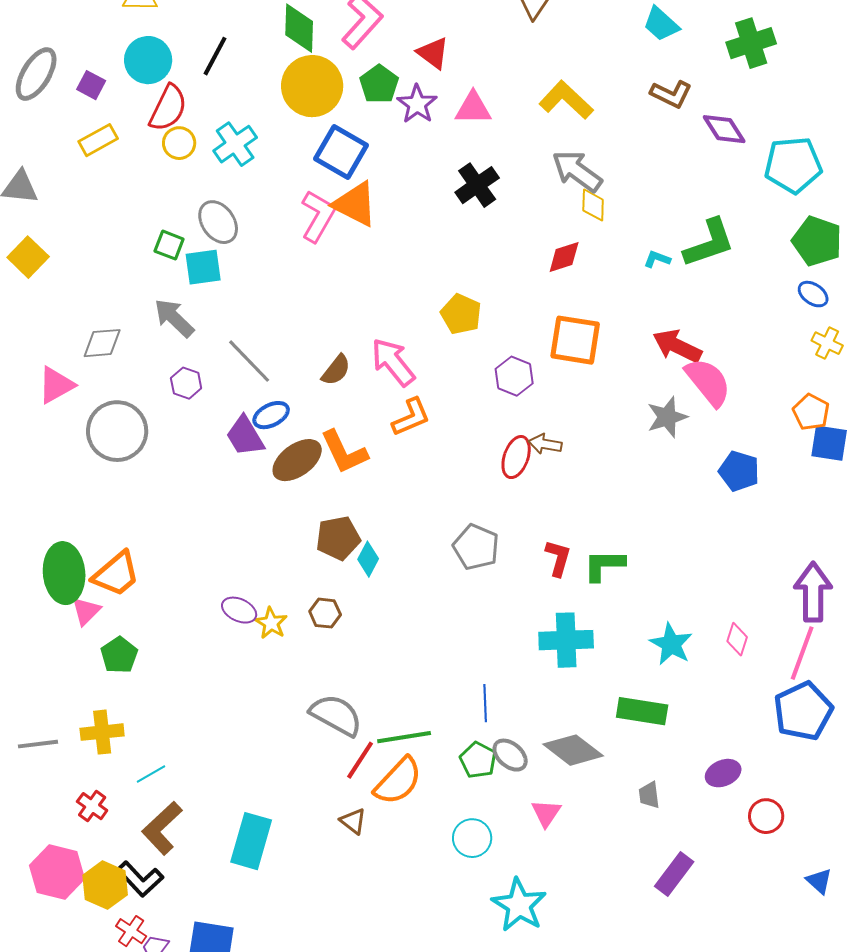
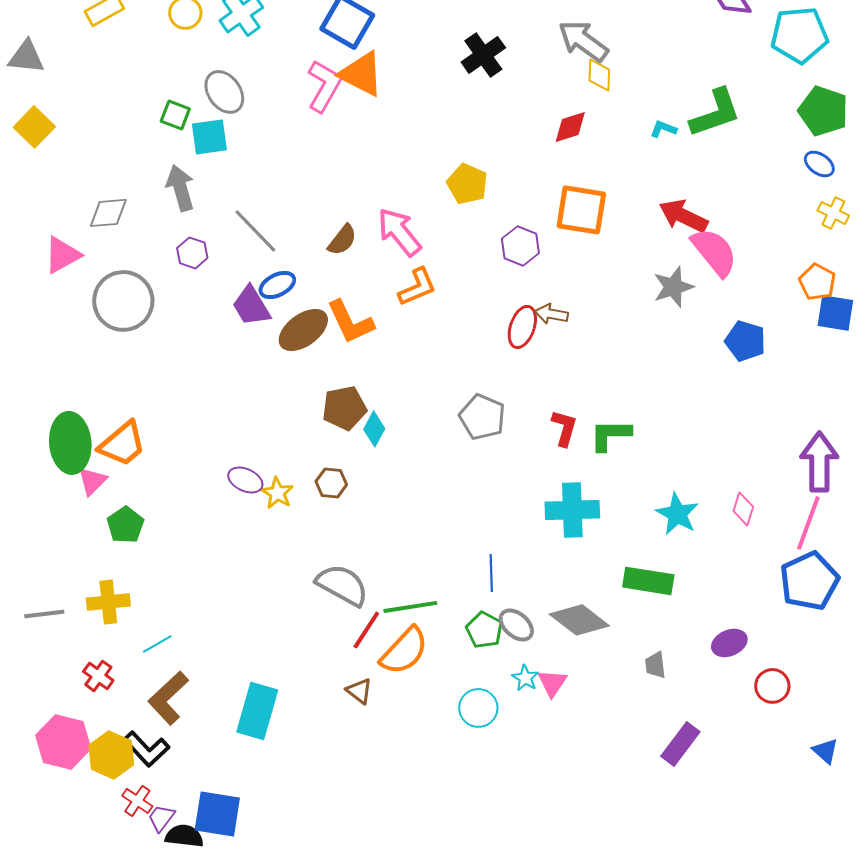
gray arrow: (174, 318) -> (180, 188), turned 30
cyan star: (519, 905) -> (525, 678), moved, size x0.5

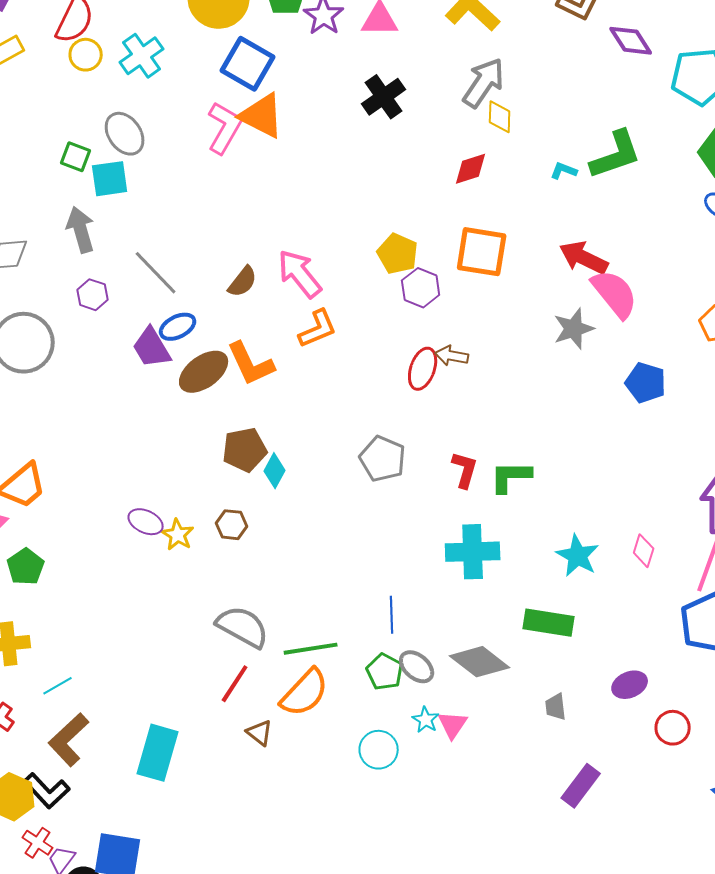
gray arrow: (583, 41) -> (484, 83), turned 88
yellow pentagon: (467, 184) -> (398, 254), moved
red line: (366, 630) -> (235, 684), moved

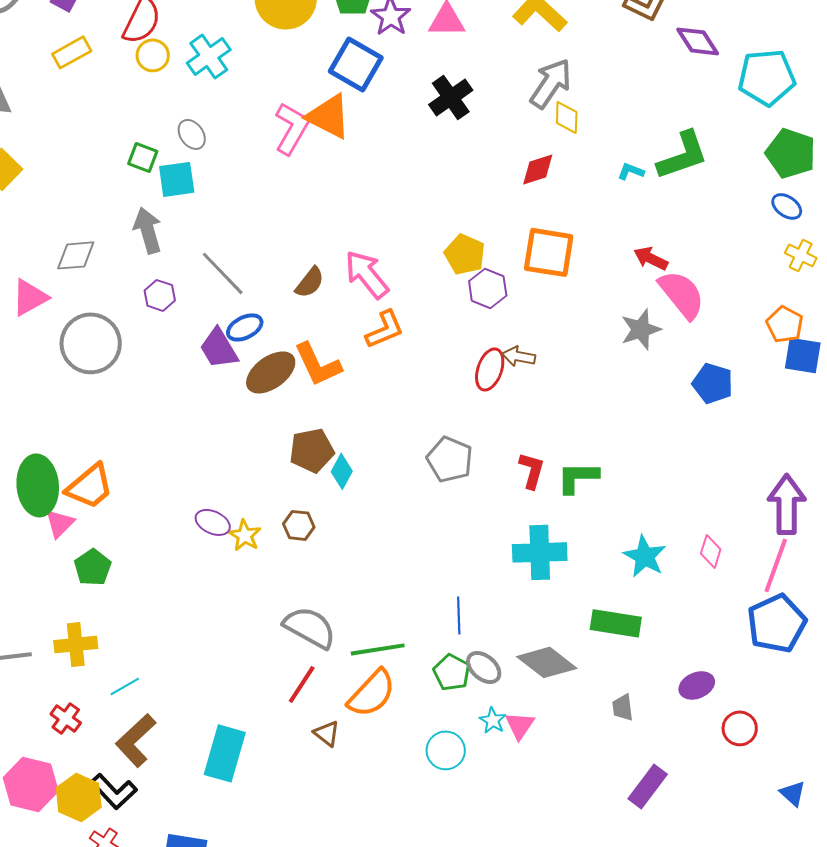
blue square: (248, 64) -> (356, 64), moved
gray ellipse: (125, 134) -> (192, 134), size x0.7
red arrow: (584, 258) -> (651, 258), size x0.7

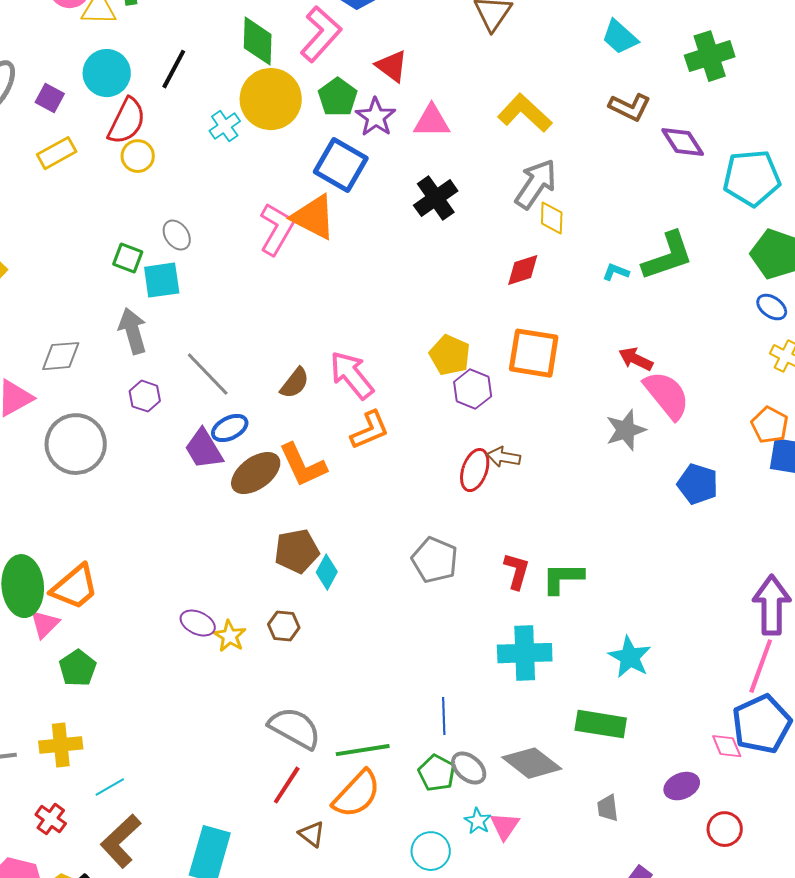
cyan cross: (209, 56) -> (225, 126), moved, size x0.7
pink diamond: (711, 551) -> (727, 746), moved, turned -40

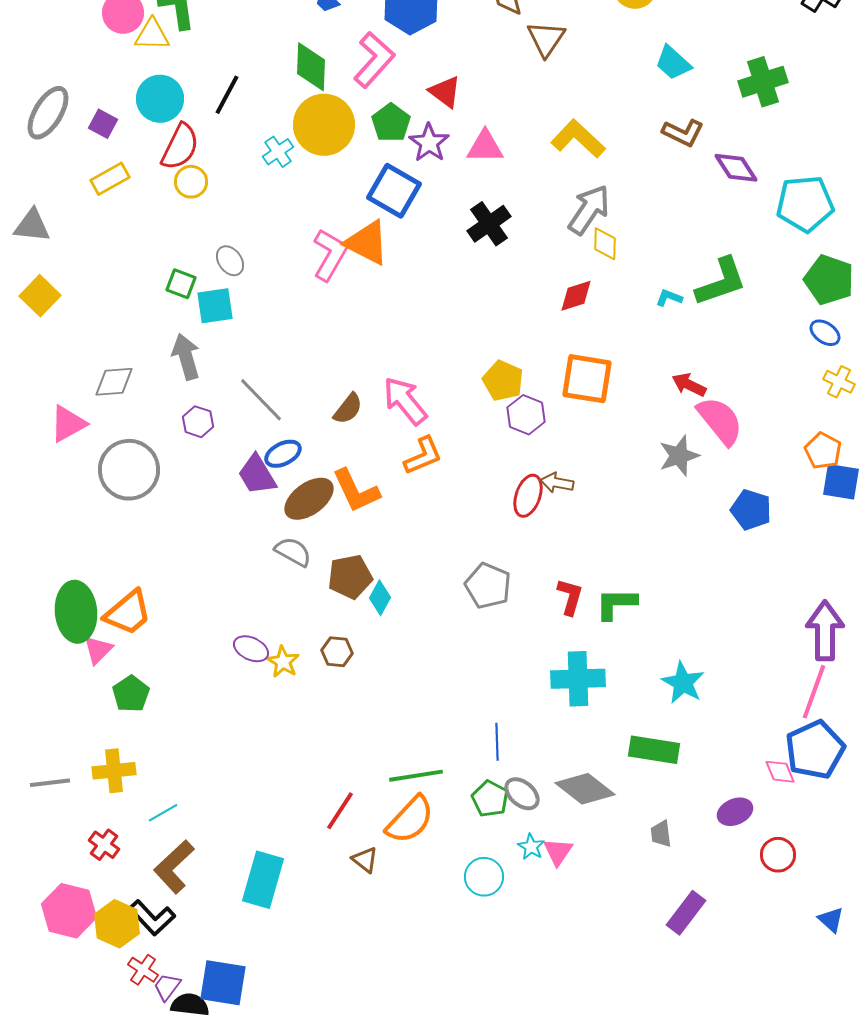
gray semicircle: (295, 728) -> (293, 552), moved, size x0.7

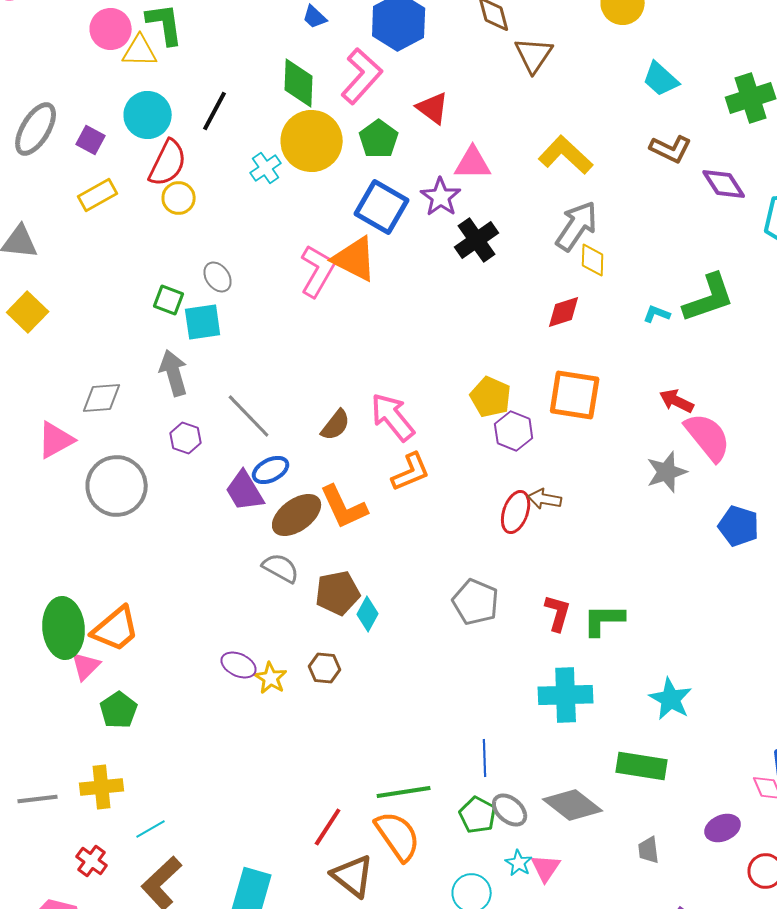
purple star: (429, 143) -> (441, 197), moved
orange semicircle: (410, 820) -> (398, 836), turned -78
brown triangle: (365, 860) -> (353, 876), size x1.6

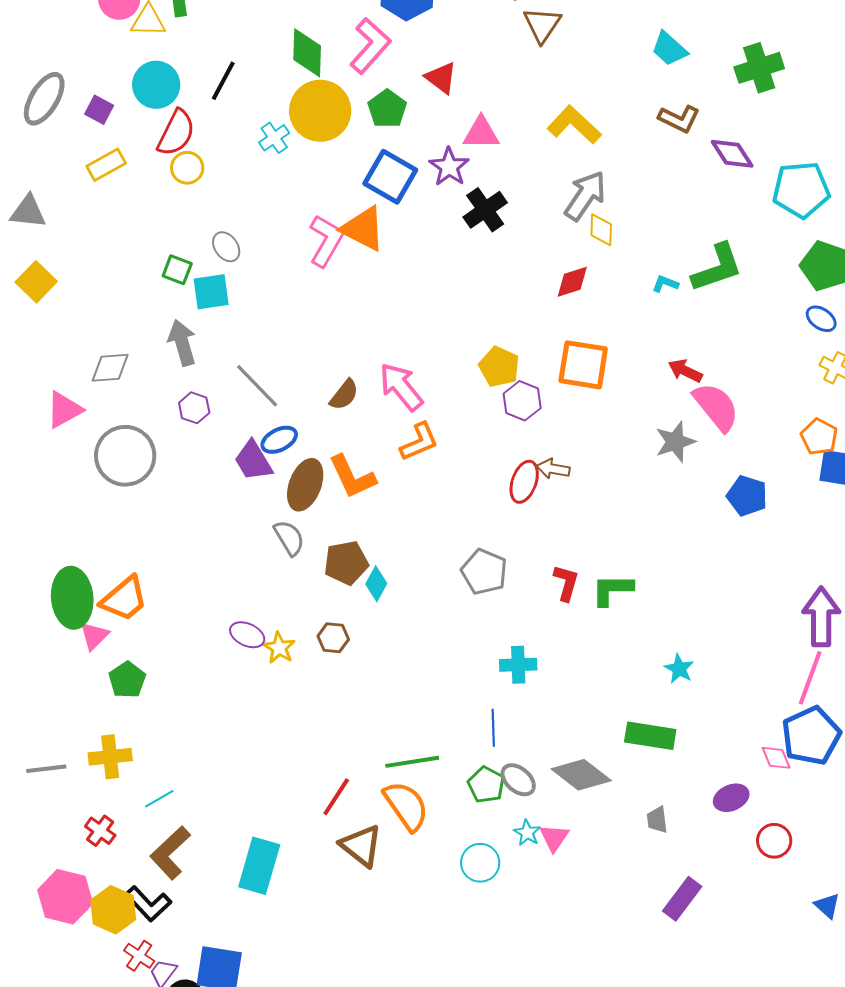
brown ellipse: (297, 515) -> (305, 485), turned -33
gray semicircle: (281, 568) -> (289, 538), turned 30
cyan cross: (566, 695) -> (518, 665), moved, size x0.7
cyan star: (671, 699) -> (679, 669), size x0.7

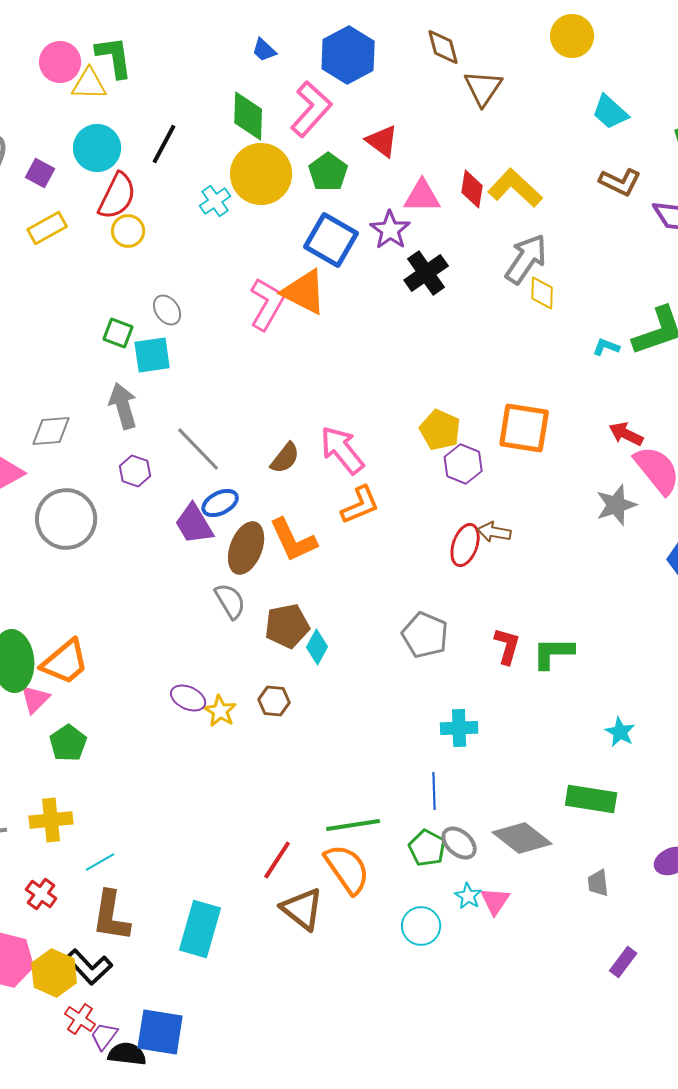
red diamond: (572, 282) -> (472, 189), moved, turned -63
brown L-shape: (170, 853) -> (111, 916), turned -38
purple rectangle: (682, 899) -> (623, 962), size x0.7

